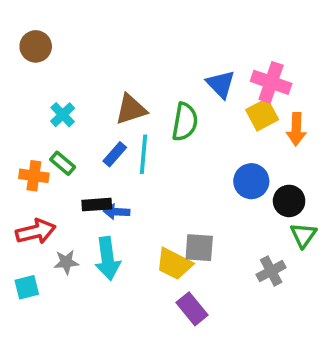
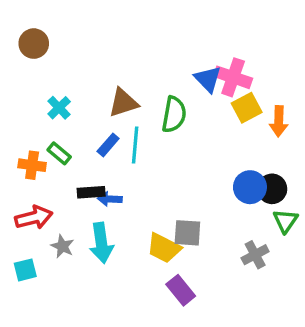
pink cross: (271, 82) -> (233, 77), moved
blue circle: (251, 181) -> (250, 187), moved
gray star: (66, 262) -> (62, 246), turned 30

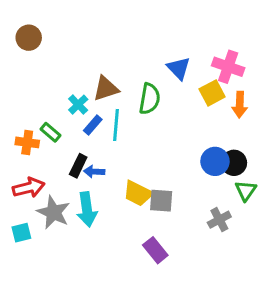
pink cross: (233, 77) -> (228, 67), moved
cyan cross: (59, 108) -> (78, 105), moved
black rectangle: (91, 192) -> (78, 166), turned -60
gray star: (62, 246) -> (53, 212), size x1.6
yellow trapezoid: (164, 248) -> (138, 193), moved

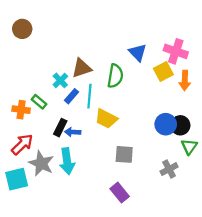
red arrow: (29, 188) -> (22, 144), turned -30
yellow trapezoid: (138, 193) -> (106, 119), moved
cyan square: (21, 233) -> (17, 179), size x1.5

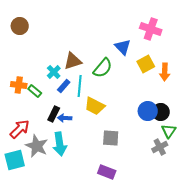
pink cross: (176, 51) -> (151, 29), moved
green semicircle: (115, 76) -> (103, 68), turned 30
orange cross: (21, 110) -> (19, 85), moved
gray cross: (169, 169) -> (160, 147), moved
purple rectangle: (120, 193) -> (107, 172), turned -30

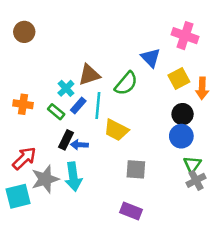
green rectangle: (35, 91) -> (56, 112), moved
black circle: (161, 112) -> (183, 114), moved
green triangle: (169, 131) -> (192, 164), moved
gray star: (37, 146) -> (45, 179), turned 30

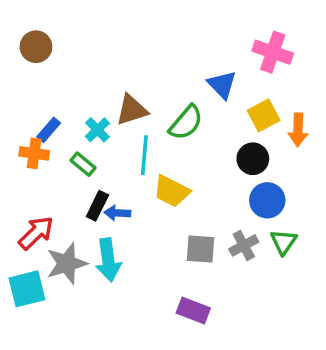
blue rectangle: (78, 106) -> (49, 130), moved
black circle: (183, 114) -> (253, 159), moved
gray cross: (196, 180) -> (244, 245), moved

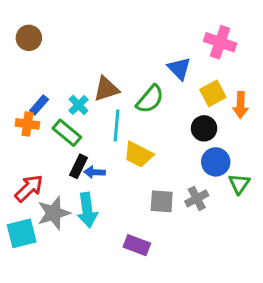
green rectangle: (83, 164) -> (67, 133), size x1.4
green triangle: (284, 242) -> (239, 184), moved
purple rectangle: (193, 311) -> (137, 245), moved

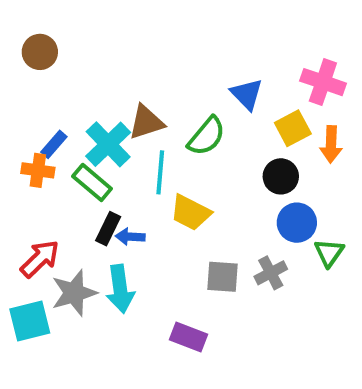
pink cross: (220, 42) -> (323, 82), moved
cyan cross: (79, 105) -> (108, 144), size x1.6

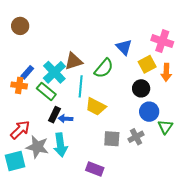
gray star: (74, 293) -> (37, 147), turned 30

